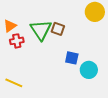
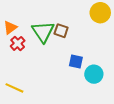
red cross: (17, 41) -> (18, 43), turned -32

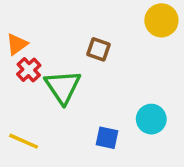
green triangle: (43, 32) -> (63, 87), moved
blue square: (76, 61) -> (107, 138), moved

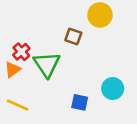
yellow circle: (161, 20) -> (100, 15), moved
orange triangle: (17, 44) -> (12, 69), moved

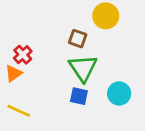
green triangle: (47, 64) -> (83, 68), moved
blue square: (80, 102) -> (79, 96), moved

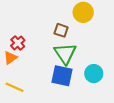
blue square: (79, 96) -> (62, 76), size x1.5

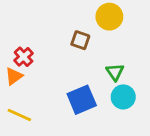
green triangle: (65, 54) -> (115, 72), moved, size x0.6
blue square: (62, 76) -> (82, 100), turned -35

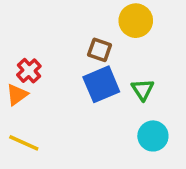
cyan circle: (123, 97) -> (153, 136), moved
blue square: (82, 100) -> (101, 84), moved

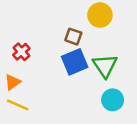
green triangle: (143, 89) -> (105, 66), size x1.5
orange triangle: (17, 95) -> (13, 82), moved

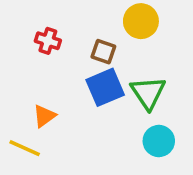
red cross: (21, 52) -> (48, 41), moved, turned -30
orange triangle: (13, 82) -> (44, 116), moved

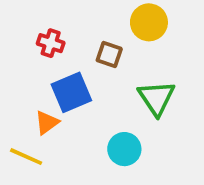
blue square: (105, 87) -> (71, 92), moved
cyan circle: (159, 141) -> (124, 149), moved

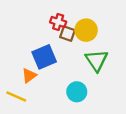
yellow circle: (149, 22) -> (86, 30), moved
red cross: (51, 43) -> (58, 22), moved

